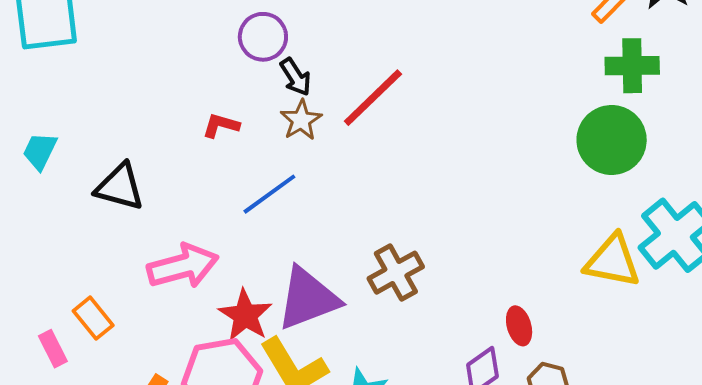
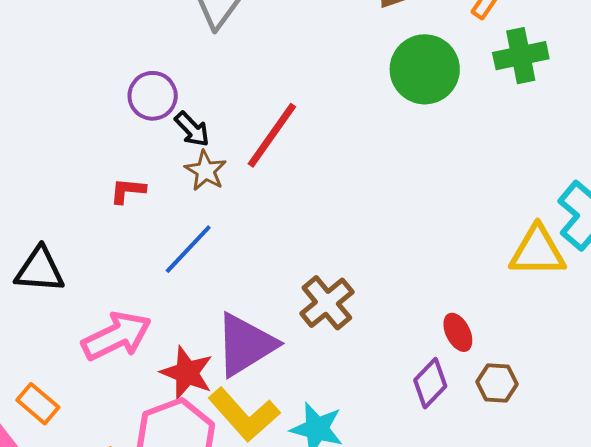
green circle: (612, 140) -> (425, 69), moved

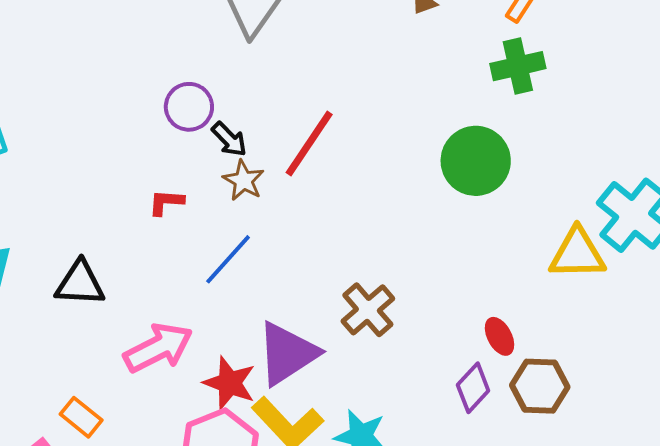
green cross: (521, 56) -> (518, 66), moved
green circle: (425, 69) -> (476, 161), moved
brown hexagon: (497, 383) -> (540, 386), size x1.4

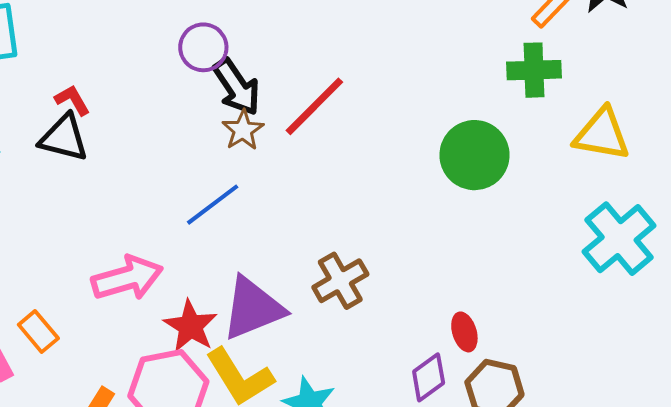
black arrow: (229, 139) -> (237, 87), size x1.5
red L-shape: (166, 202) -> (72, 100), moved, turned 45
yellow triangle: (577, 254) -> (602, 134), moved
black triangle: (80, 283) -> (64, 138), moved

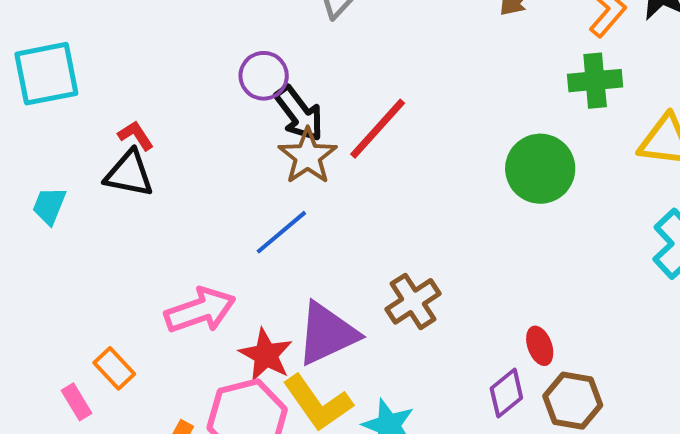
brown star: (243, 130) -> (308, 156), size x1.4

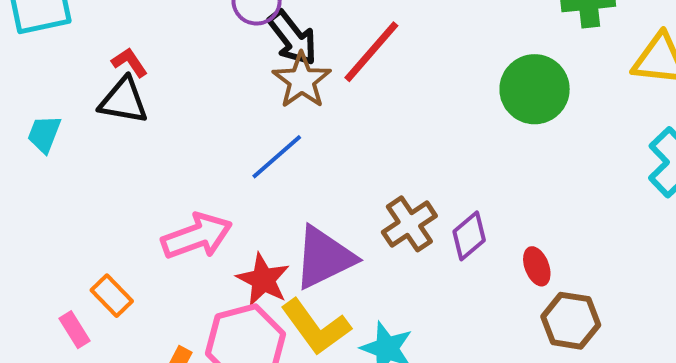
purple diamond: (506, 393) -> (469, 236), moved

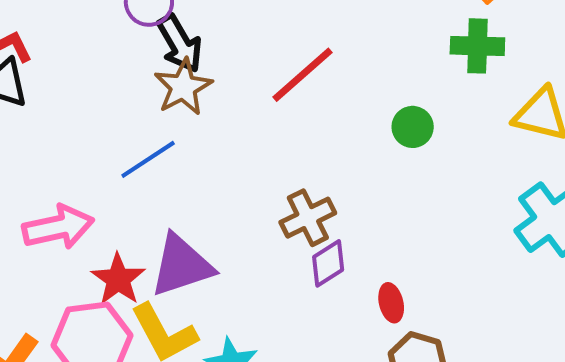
red line: (371, 52) -> (303, 75), moved
green circle: (535, 89) -> (413, 127), size x0.6
brown cross: (409, 224) -> (308, 218), moved

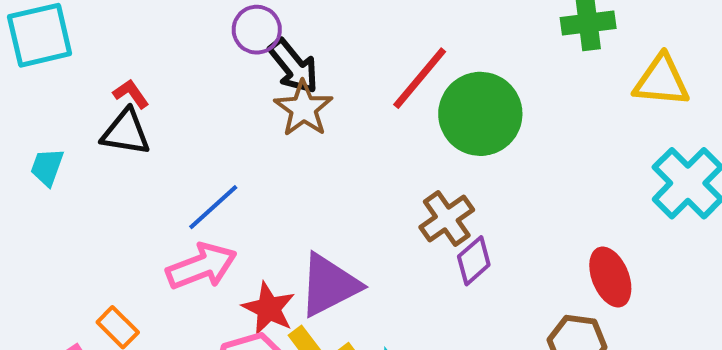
green circle: (413, 127) -> (480, 114), moved, size x2.0
blue line: (148, 159) -> (213, 207), moved
red ellipse: (391, 303) -> (610, 277), moved, size x1.5

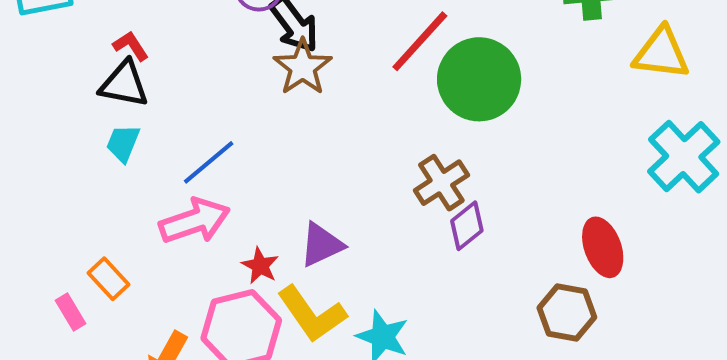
cyan trapezoid: (47, 167) -> (123, 143), moved
purple triangle: (329, 285) -> (321, 245), size x0.7
red star: (269, 308) -> (260, 266), size x0.7

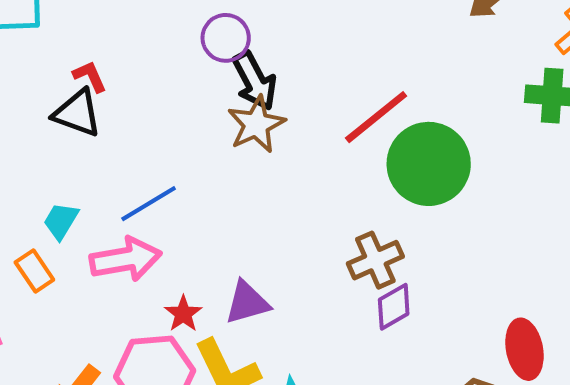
cyan trapezoid: (123, 143) -> (61, 221), moved
orange rectangle: (108, 279) -> (34, 271), moved

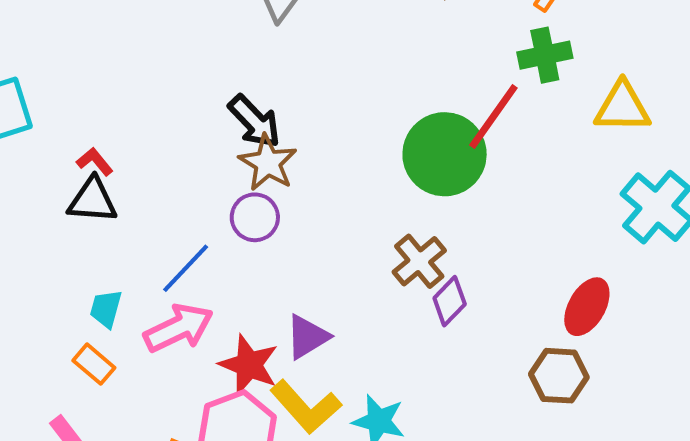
purple circle: (226, 38) -> (255, 217), moved
red line: (376, 117) -> (493, 117), moved
red star: (183, 314) -> (249, 365), size x1.6
red ellipse: (524, 349) -> (587, 307), turned 56

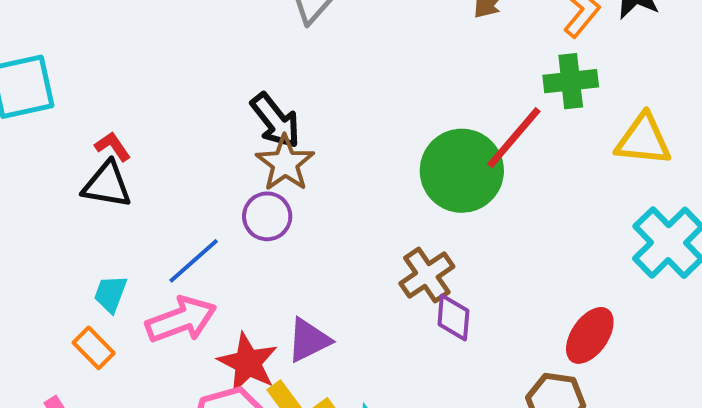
purple diamond: (450, 301) -> (453, 317), turned -45

